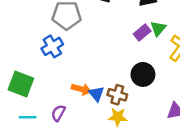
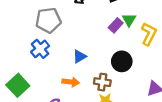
green square: (21, 84) -> (18, 85), turned 35
blue triangle: (96, 94) -> (80, 56), moved, turned 48

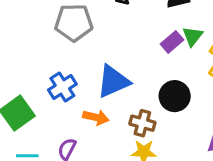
blue cross: (40, 49) -> (62, 87), moved
blue triangle: (80, 56) -> (113, 81), size x1.6

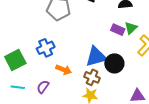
purple rectangle: (172, 42) -> (118, 30), turned 56
blue triangle: (113, 81) -> (96, 57), moved

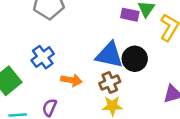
blue triangle: (96, 57) -> (109, 55), turned 40
brown cross: (92, 77) -> (110, 83), turned -35

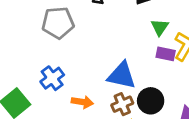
purple rectangle: (130, 15) -> (166, 54), moved
black circle: (135, 59) -> (151, 101), moved

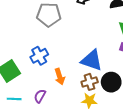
orange arrow: (82, 102) -> (60, 77), turned 56

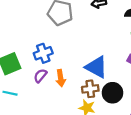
purple semicircle: (40, 96) -> (40, 76), moved

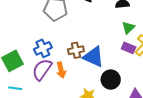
purple semicircle: (40, 76) -> (42, 69), size x1.6
brown cross: (90, 89) -> (76, 50), moved

